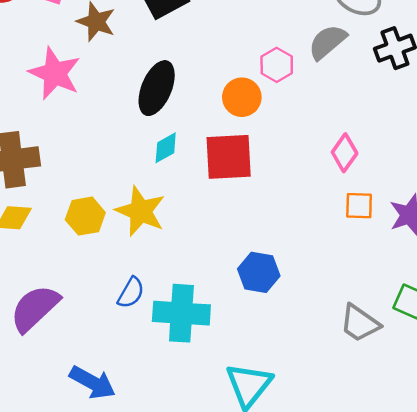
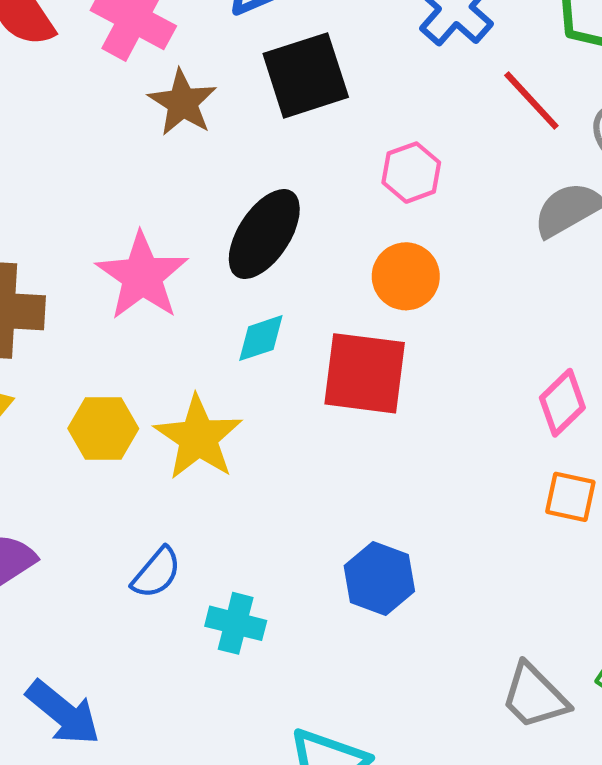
pink hexagon: (277, 65) -> (411, 173), moved
pink star: (55, 73) -> (142, 276), moved
cyan cross: (181, 313) -> (236, 623), size x0.6

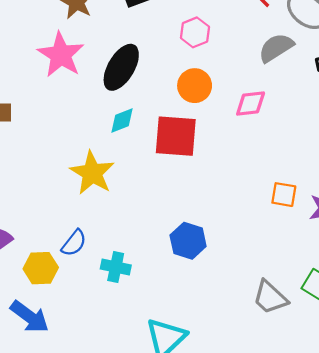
pink star: (142, 276) -> (61, 55), moved
pink diamond: (562, 403) -> (251, 103), moved, turned 40
yellow hexagon: (103, 429) -> (41, 268), moved

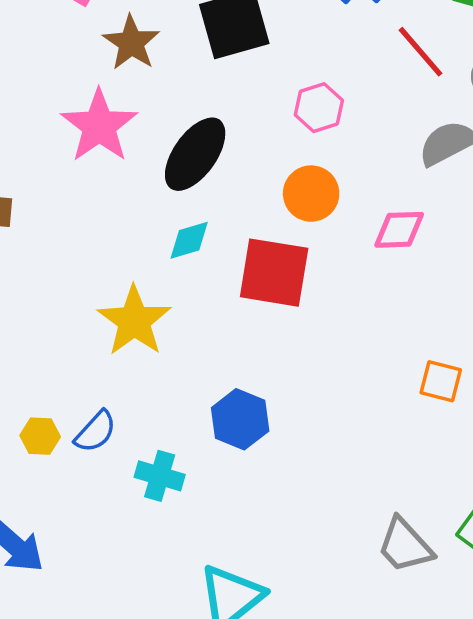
blue hexagon: (188, 241) -> (240, 419), moved
yellow hexagon: (41, 268) -> (40, 436), moved, size x0.7

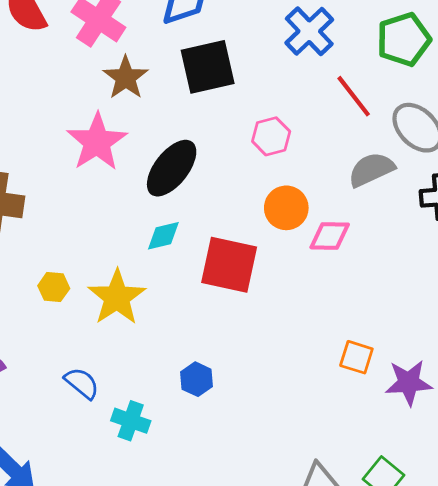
orange circle: (311, 194) -> (286, 208), moved
blue hexagon: (240, 419) -> (197, 379), size x0.7
blue semicircle: (95, 432) -> (82, 383), turned -96
yellow hexagon: (40, 436) -> (54, 287), moved

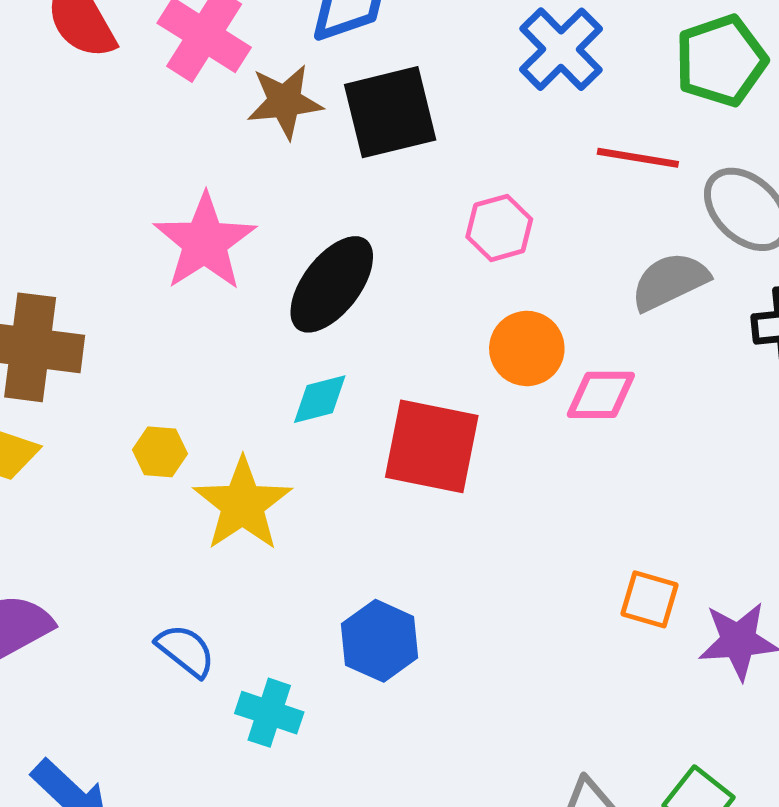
brown star: (126, 78) -> (285, 102), moved, turned 30
red line: (354, 96) -> (638, 158), turned -42
yellow hexagon: (54, 287) -> (160, 452), moved
blue hexagon: (197, 379) -> (380, 641), size x1.4

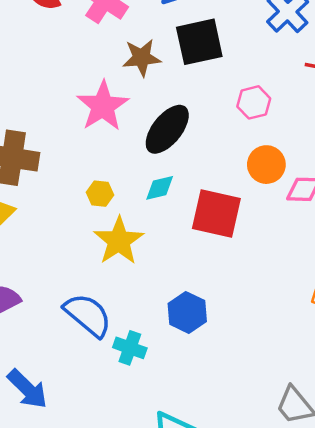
brown star: (285, 102) -> (142, 58), moved
yellow hexagon: (160, 452) -> (100, 194), moved
blue semicircle: (186, 651) -> (88, 315), size x1.6

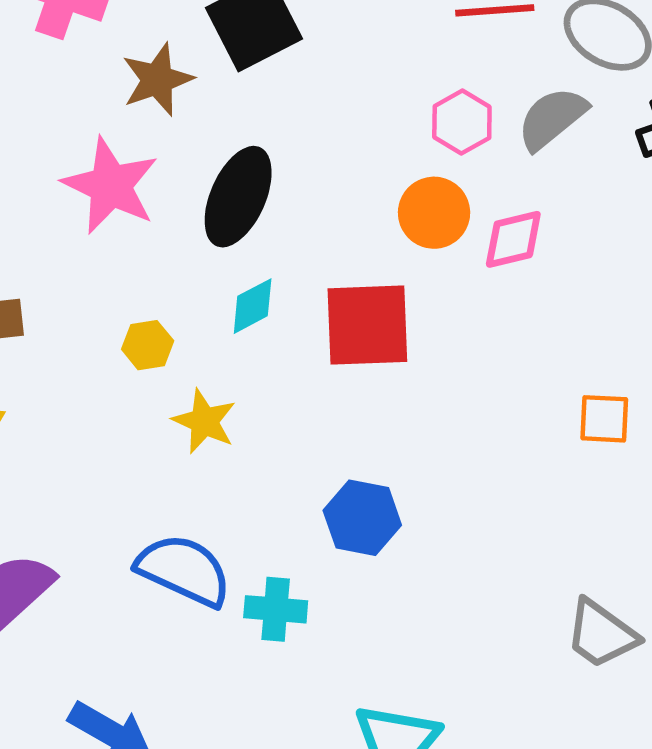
pink hexagon: (254, 102) -> (462, 122), moved
yellow star: (119, 241) -> (204, 421), size x0.7

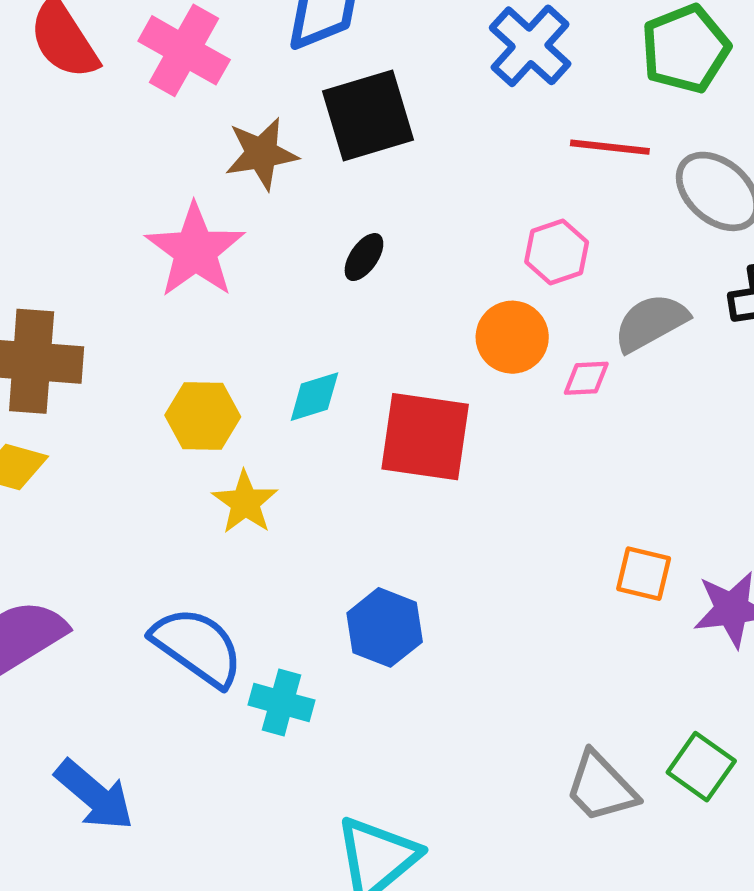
gray semicircle: (552, 118) -> (651, 323), moved
black ellipse: (238, 197) -> (364, 257), moved, size x0.5
pink diamond: (513, 239) -> (586, 378), size x0.7
yellow hexagon: (148, 345) -> (203, 416), size x1.4

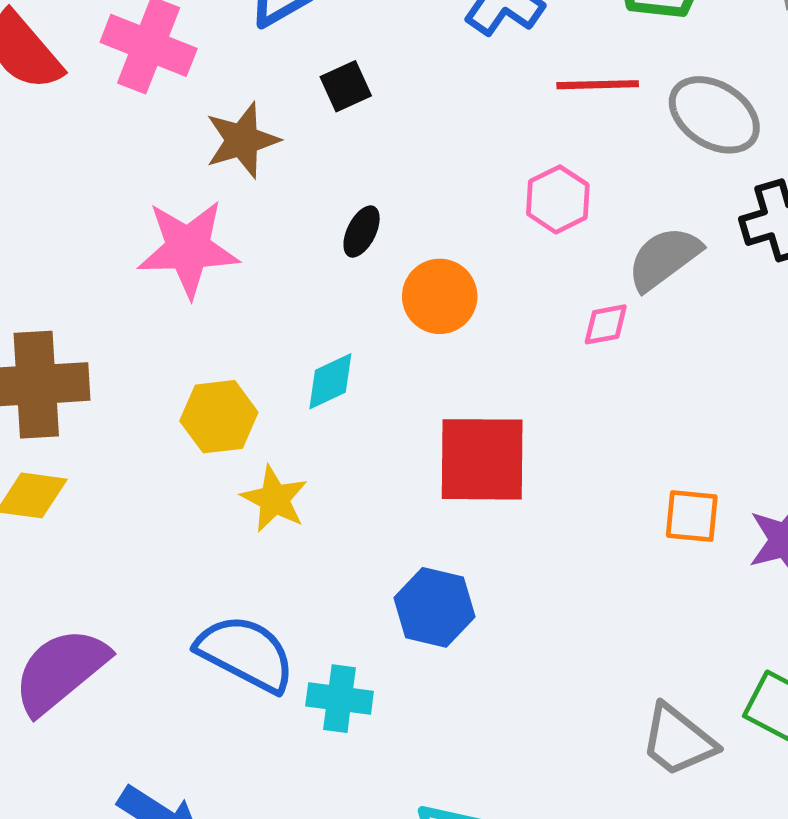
black square: (368, 115) -> (346, 86), size x0.5
pink star: (195, 251) -> (188, 248), turned -30
orange circle: (512, 337) -> (440, 296), moved
red square: (425, 437) -> (482, 459), moved

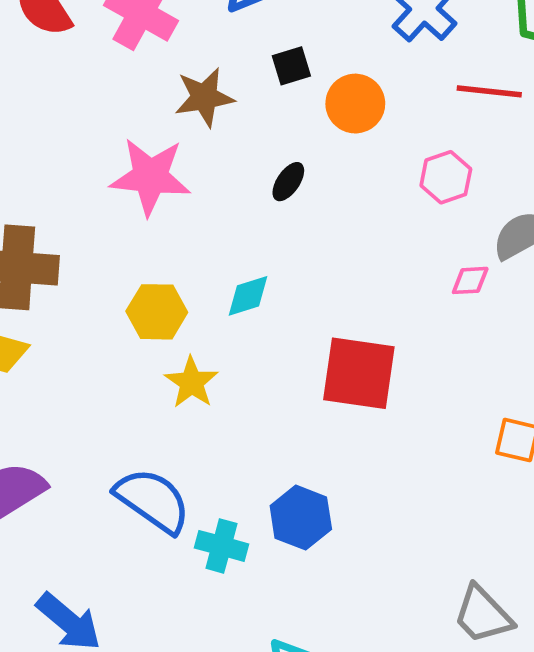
orange circle: (440, 296) -> (355, 104), moved
blue hexagon: (434, 607) -> (301, 518), moved

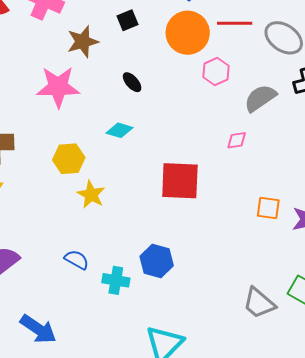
orange circle: (355, 104) -> (188, 33), moved, size x1.4
black ellipse: (288, 182) -> (132, 82), turned -70
pink diamond: (470, 280) -> (237, 140), moved
cyan diamond: (248, 296) -> (120, 130), moved, turned 40
blue semicircle: (153, 500) -> (77, 260), size x0.6

